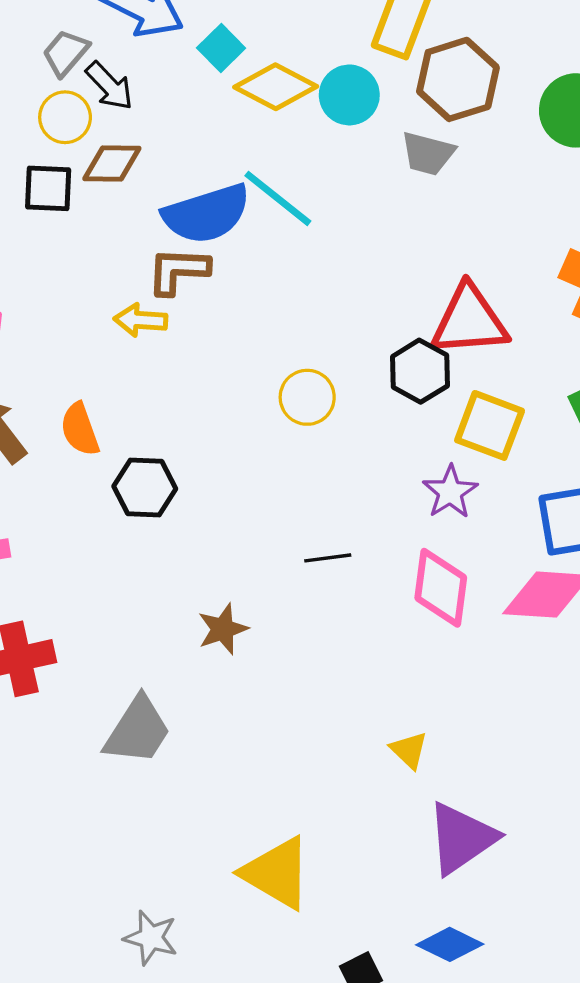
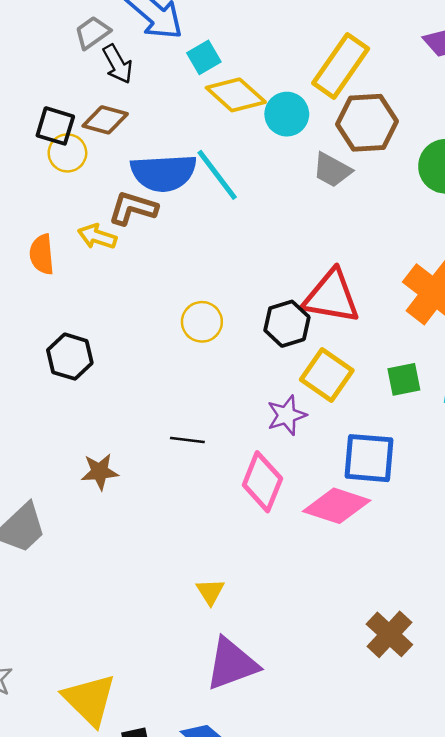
yellow circle: (65, 117) -> (67, 153), moved
orange semicircle: (80, 429) -> (42, 254), moved
yellow triangle: (277, 873) -> (89, 700), moved

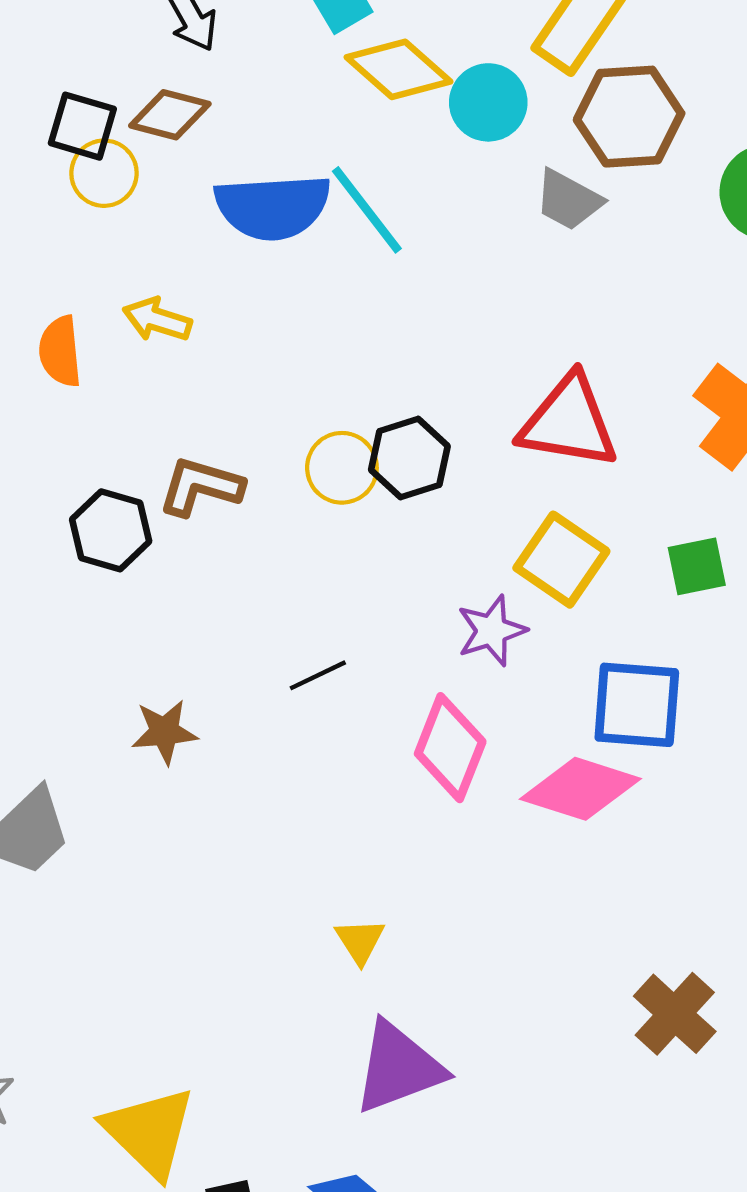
brown L-shape: (133, 208) -> (201, 487), moved
black hexagon: (287, 324) -> (409, 458), moved
black line: (187, 440) -> (318, 675), turned -32

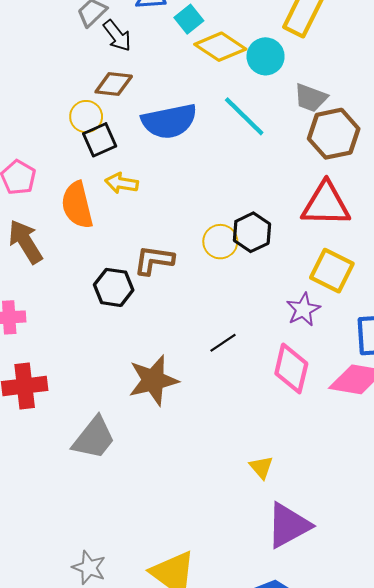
brown hexagon: (629, 117) -> (334, 134), moved
black square: (82, 126) -> (100, 140), moved, turned -32
cyan line: (367, 210) -> (244, 116), moved
orange semicircle: (60, 351) -> (77, 205), size x1.4
brown star: (164, 732) -> (153, 380), size x1.6

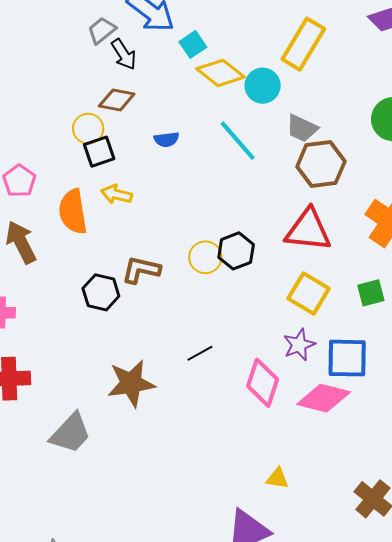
blue semicircle: (169, 121) -> (166, 139), size x0.5
purple star: (303, 309) -> (299, 345), moved
yellow triangle: (261, 467) -> (277, 478), moved, turned -45

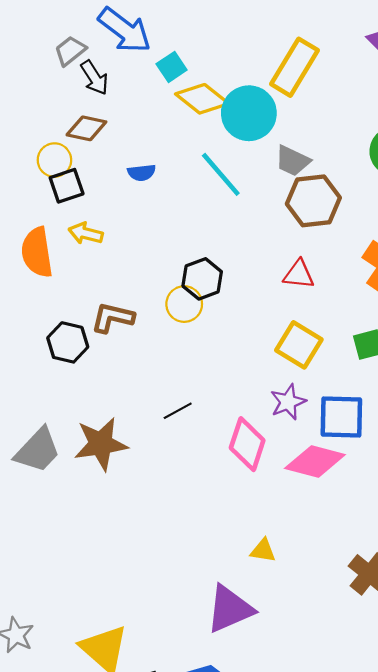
cyan circle: (263, 86) -> (249, 113), size x1.4
red triangle: (308, 230) -> (299, 274), size x0.6
black hexagon: (236, 251) -> (202, 279), moved
gray trapezoid: (71, 433) -> (38, 450), moved

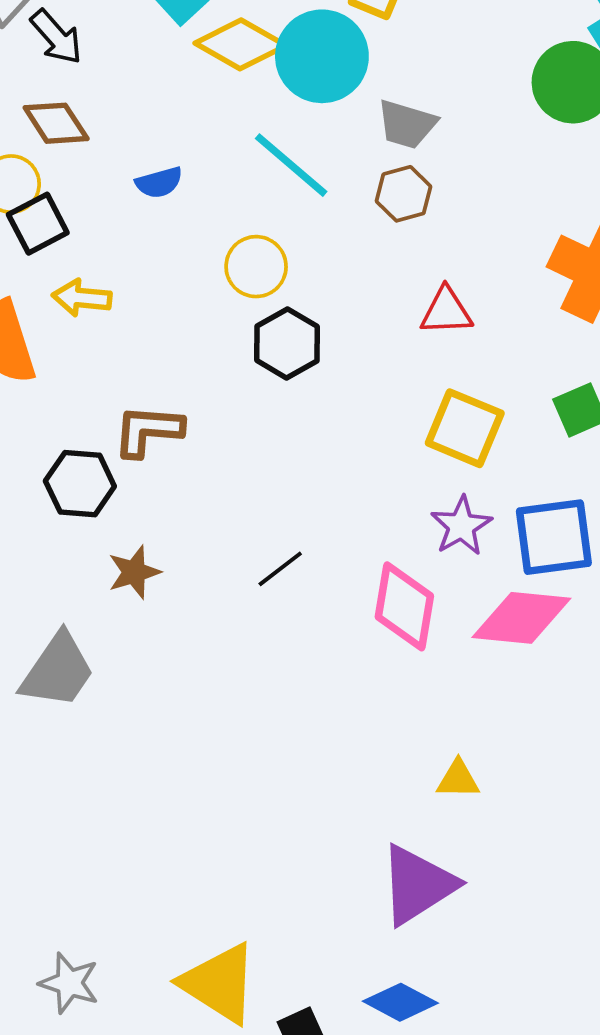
brown diamond: (86, 128) -> (56, 123), turned 54
brown hexagon: (313, 201) -> (403, 194), moved, size x0.6
yellow circle: (184, 304) -> (256, 267), moved
brown star: (101, 444) -> (134, 572), moved, size x0.6

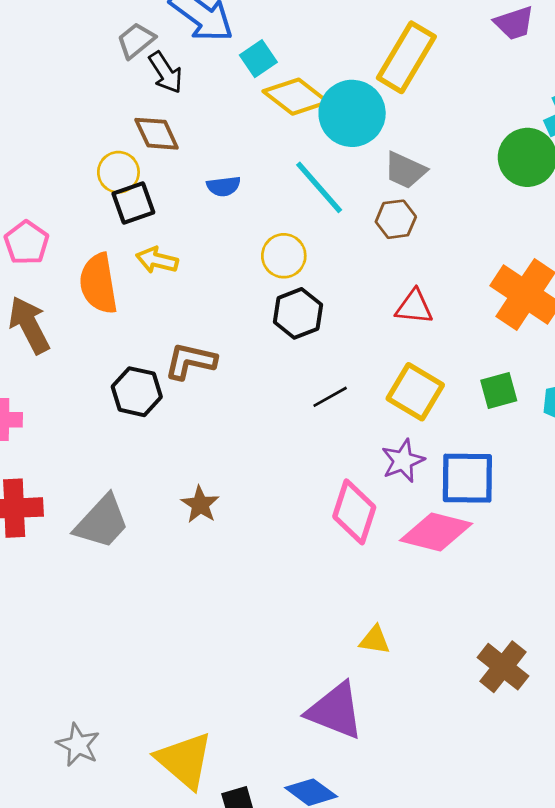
black line: (280, 569) -> (330, 397), moved
brown star: (134, 572) -> (200, 505), moved, turned -30
purple triangle: (418, 885) -> (335, 711), turned 46

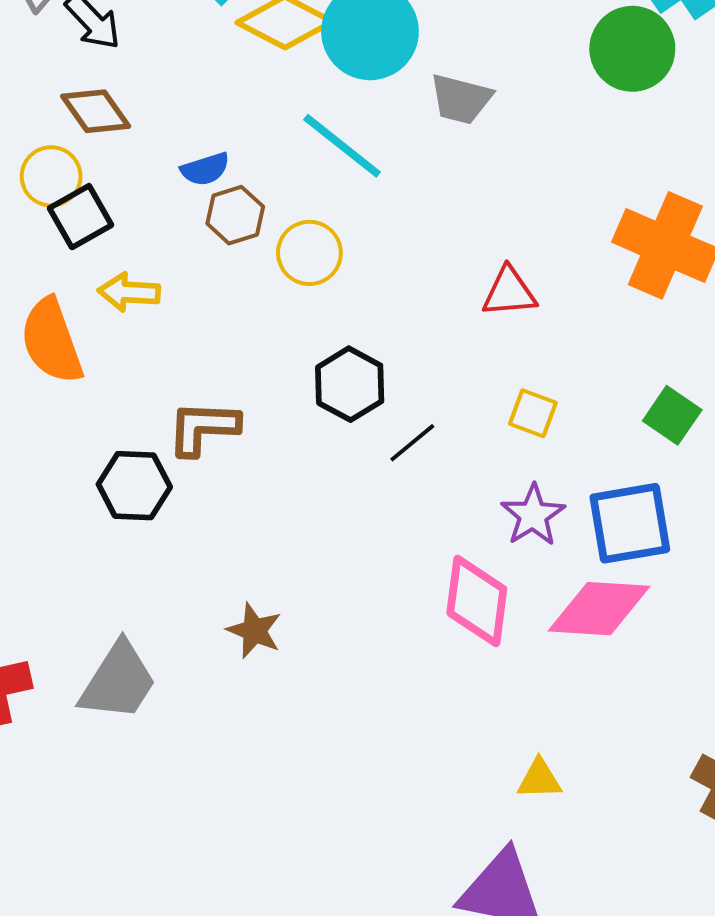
brown hexagon: (396, 219) -> (235, 215), moved
black hexagon: (298, 313) -> (350, 384), moved
green square: (499, 391) -> (672, 415), moved, turned -30
yellow square: (415, 392) -> (533, 413), size x0.6

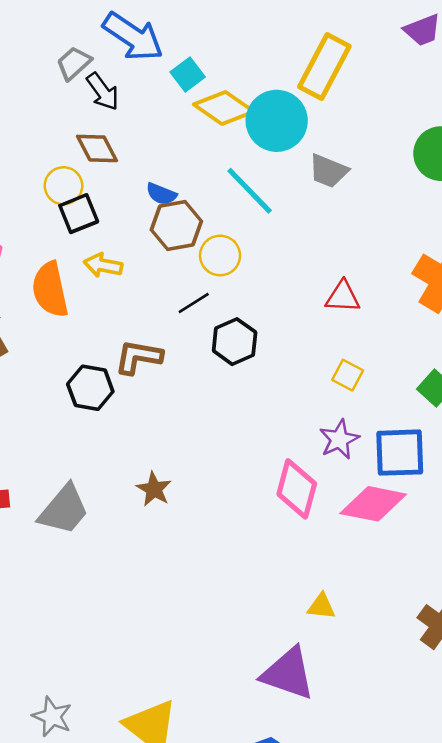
blue semicircle: (205, 169) -> (161, 194), turned 32
brown hexagon: (235, 215) -> (176, 225), size x1.4
black line: (412, 443) -> (194, 303), moved

